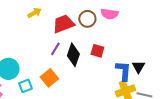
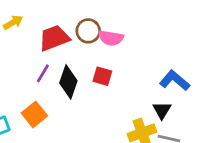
pink semicircle: (109, 14) -> (111, 38), moved
black triangle: (138, 67) -> (162, 110), moved
blue L-shape: (123, 71) -> (175, 80), moved, turned -55

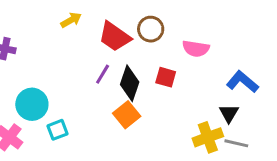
red trapezoid: (54, 38) -> (115, 37), turned -124
pink semicircle: (111, 38) -> (196, 49), moved
orange square: (34, 114) -> (127, 115), moved

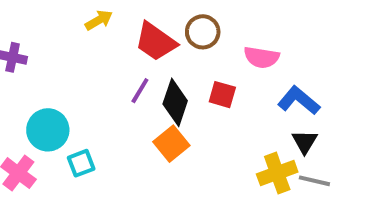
blue L-shape: (242, 82) -> (299, 100), moved

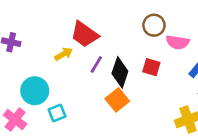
yellow arrow: (99, 20) -> (64, 54), moved
brown circle: (203, 32) -> (154, 25), moved
red trapezoid: (156, 42) -> (85, 34), moved

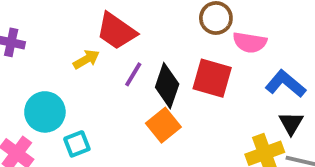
red square: (151, 67) -> (212, 78), size x1.5

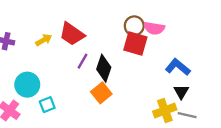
pink semicircle: (250, 42) -> (154, 28), moved
yellow arrow: (86, 59) -> (44, 40), moved
red square: (212, 78) -> (135, 43), moved

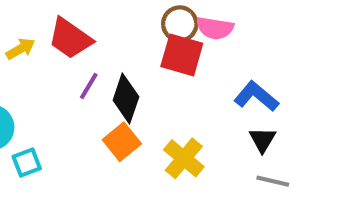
yellow cross: (165, 111) -> (184, 158), moved, turned -30

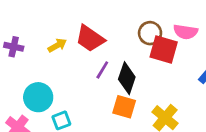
brown circle: (180, 24) -> (150, 33), moved
orange square: (122, 142) -> (124, 107), turned -35

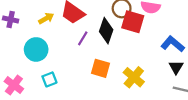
black diamond: (127, 78) -> (106, 31), moved
cyan circle: (38, 97) -> (36, 49), moved

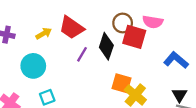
black triangle: (176, 67) -> (179, 95), moved
orange square: (101, 68) -> (121, 83), moved

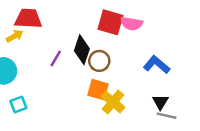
brown circle: (123, 23) -> (99, 61), moved
red trapezoid: (72, 28) -> (28, 19), moved, turned 148
red square: (134, 37) -> (110, 22), moved

